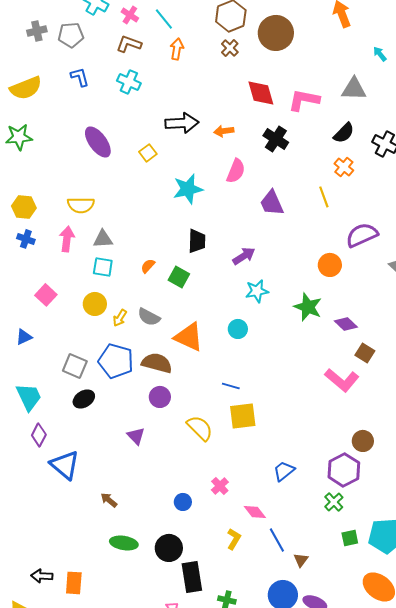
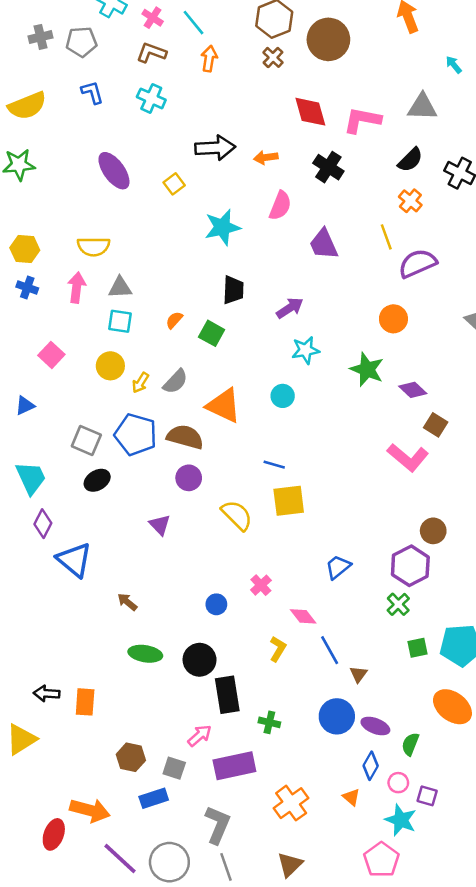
purple semicircle: (362, 235) -> (418, 263), moved
gray semicircle: (149, 317) -> (175, 381), turned -75

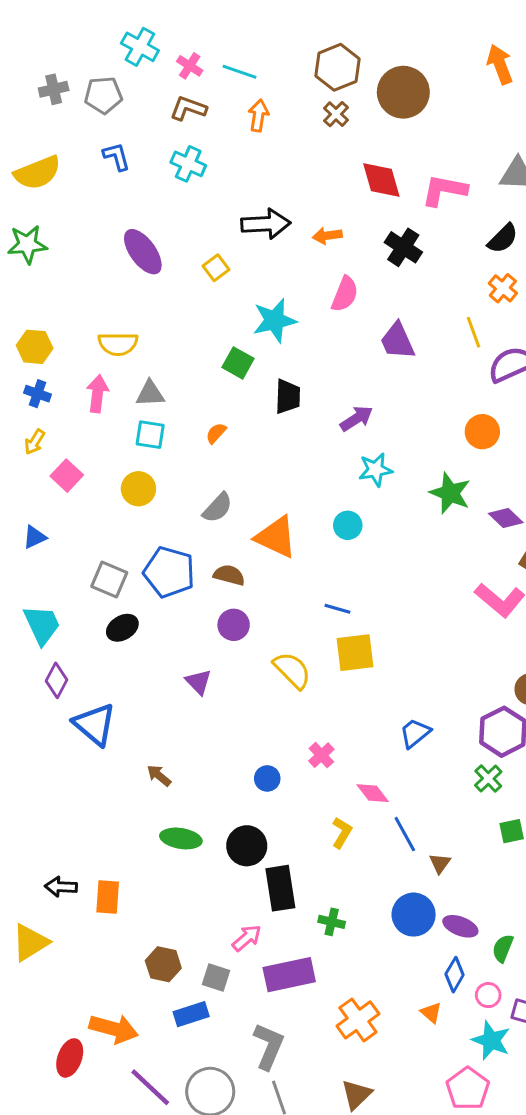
cyan line: (193, 23) -> (239, 72), turned -32
green square: (212, 333) -> (238, 363), moved
yellow arrow: (140, 383) -> (35, 442), moved
brown semicircle: (185, 437) -> (229, 575), size x0.7

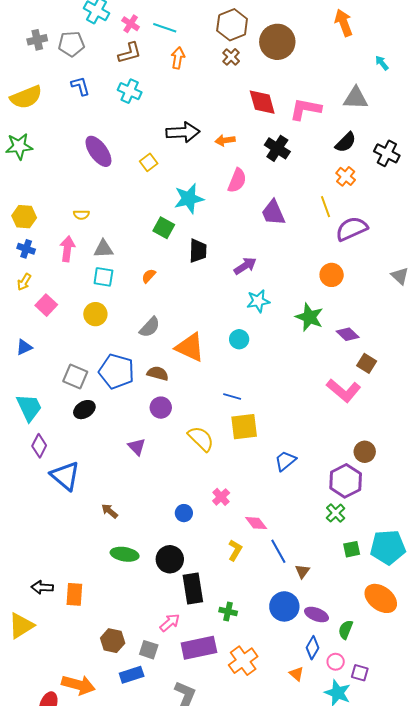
brown L-shape: (188, 108) -> (130, 53), turned 145
yellow semicircle: (118, 344) -> (81, 215), size x0.6
blue trapezoid: (415, 733) -> (285, 461), moved
orange cross: (358, 1020) -> (243, 661), moved

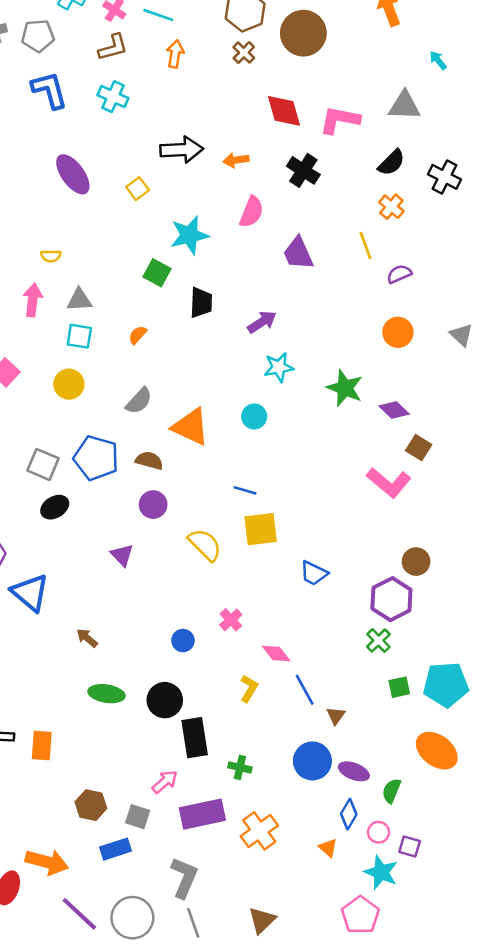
blue L-shape: (80, 86) -> (50, 90), size x1.5
purple semicircle: (352, 229) -> (399, 274), size x0.6
orange circle: (332, 275) -> (398, 332), moved
blue trapezoid: (285, 461) -> (314, 573), turned -115

